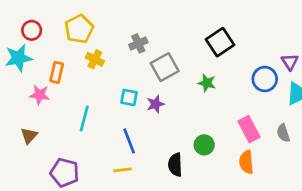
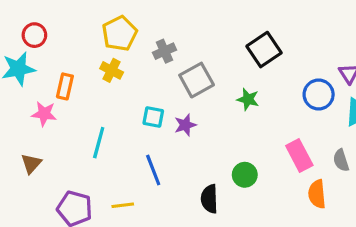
yellow pentagon: (79, 29) -> (120, 33), moved
orange semicircle: (246, 162) -> (317, 194), moved
yellow line: (123, 170) -> (123, 205), moved

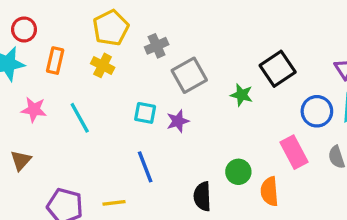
black square: (264, 50) -> (278, 69), moved
orange rectangle: (65, 86) -> (55, 61), moved
blue circle: (319, 94) -> (317, 111), moved
cyan line: (99, 143) -> (80, 118), moved, turned -44
orange semicircle: (317, 194) -> (269, 191), moved

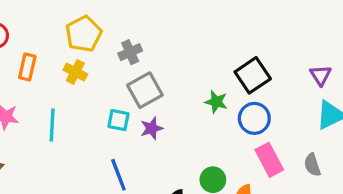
gray square: (189, 75) -> (145, 90), moved
blue circle: (317, 111) -> (254, 118), moved
cyan line: (80, 118) -> (52, 125), turned 32

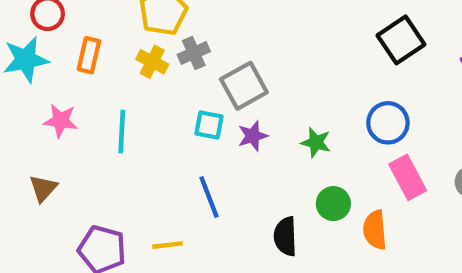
gray cross: (130, 52) -> (194, 53), moved
black square: (253, 75) -> (401, 40), moved
green star: (216, 102) -> (316, 142), moved

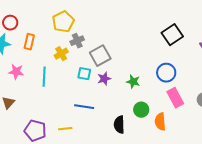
yellow cross: (152, 62) -> (61, 54), moved, turned 32
blue line: (209, 197) -> (84, 107), turned -60

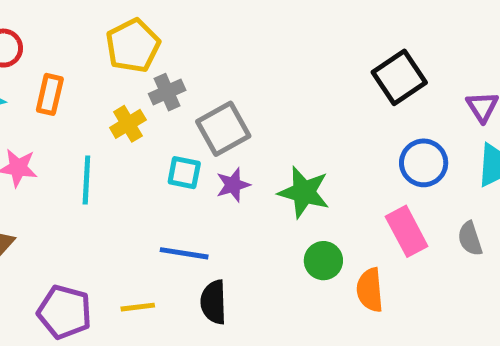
blue circle: (166, 73) -> (424, 163), moved
green star: (133, 82) -> (304, 192), size x1.5
black semicircle: (119, 125) -> (214, 302), moved

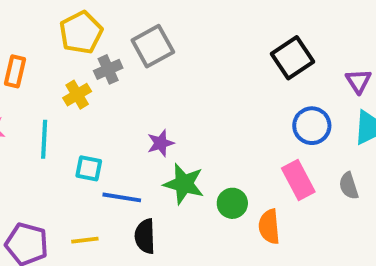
gray square: (223, 129) -> (153, 46), moved
cyan square: (184, 173) -> (89, 168), moved
green star: (304, 192) -> (184, 184), moved

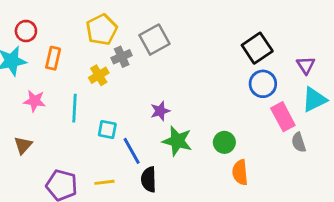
blue circle: (312, 126) -> (263, 84), moved
pink rectangle: (298, 180) -> (283, 117), moved
blue line: (122, 197) -> (132, 151), turned 52
green circle: (232, 203) -> (224, 142), moved

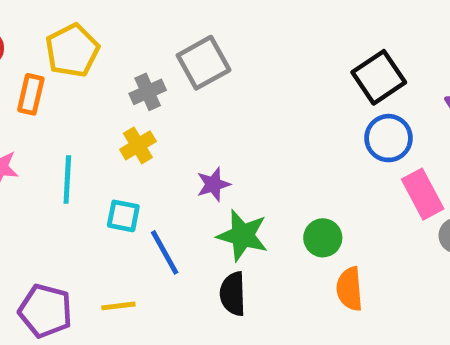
yellow pentagon: (102, 30) -> (72, 51), moved
yellow cross: (99, 75) -> (138, 145), moved
black semicircle: (149, 179) -> (233, 294), moved

